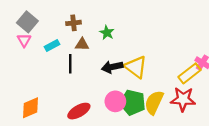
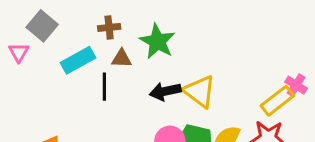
green star: (107, 33) -> (157, 42), size x1.6
pink triangle: (24, 40) -> (19, 52), moved
cyan rectangle: (52, 46) -> (78, 60), size x1.5

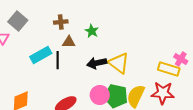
green star: (157, 42) -> (92, 31), size x0.6
cyan rectangle: (78, 60) -> (41, 55), moved
yellow rectangle: (277, 101) -> (169, 69), turned 55

